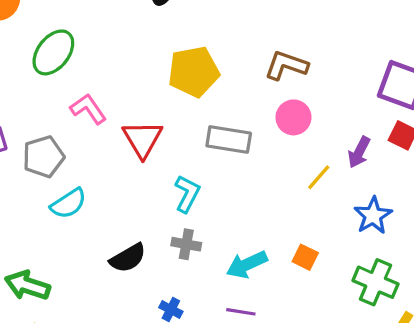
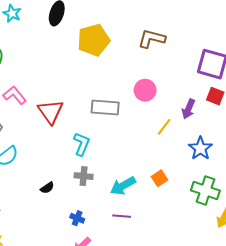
brown L-shape: (286, 65) -> (152, 39), moved
yellow pentagon: (194, 72) -> (94, 40), moved
orange square: (305, 257) -> (160, 178), turned 35
black semicircle: (128, 258) -> (47, 188), size x0.6

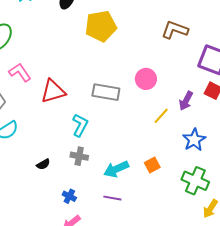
brown L-shape: (152, 39) -> (175, 30), moved
red triangle: (50, 112) -> (53, 91), turned 44

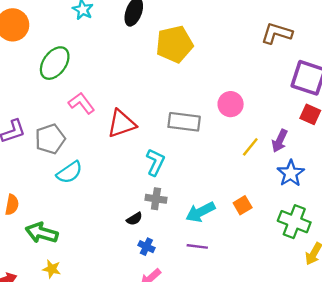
brown L-shape: (175, 30) -> (277, 33), moved
purple arrow: (186, 101) -> (280, 141), moved
black semicircle: (43, 164) -> (134, 219), moved

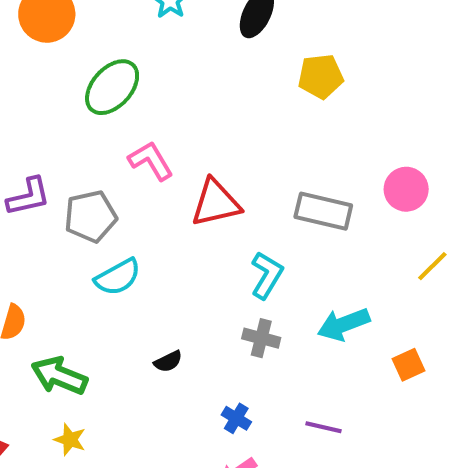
yellow pentagon: (174, 44) -> (321, 76), size x0.7
cyan arrow: (200, 212) -> (344, 324), moved
black semicircle: (134, 219) -> (168, 361), moved

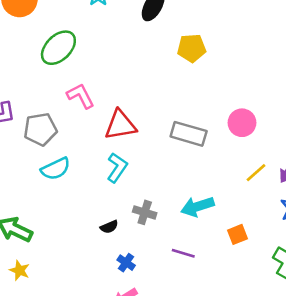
cyan L-shape: (267, 275) -> (117, 168), moved
black semicircle: (168, 361) -> (109, 227), moved
purple line: (323, 427) -> (183, 253), moved

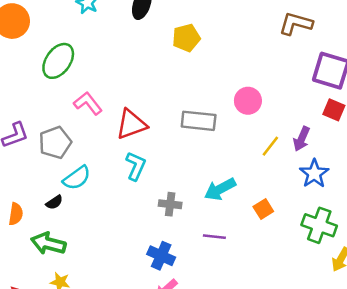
black semicircle: (109, 227) -> (54, 202), moved
blue cross: (126, 263) -> (161, 256), size x1.5

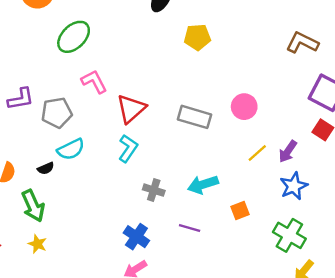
red triangle: (131, 124) -> (131, 109), turned -32
green arrow: (48, 243) -> (33, 206), turned -140

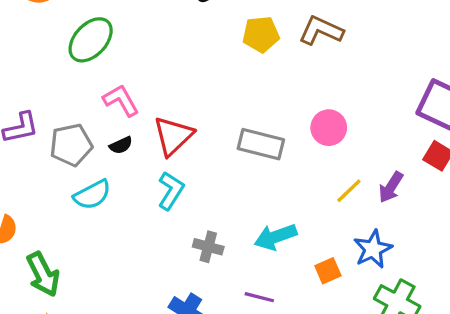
brown L-shape: (302, 43) -> (321, 31), moved
black semicircle: (46, 168) -> (121, 145), moved
blue star: (294, 186) -> (373, 249), moved

